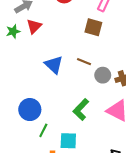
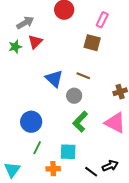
gray circle: (103, 75) -> (74, 96), moved
green line: (43, 130) -> (37, 148), moved

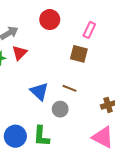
green L-shape: (80, 122) -> (41, 136), moved, turned -40

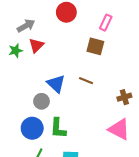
gray circle: (60, 109) -> (41, 101), moved

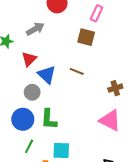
gray arrow: (26, 26) -> (35, 29), moved
red triangle: (36, 45) -> (29, 59), moved

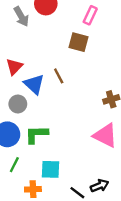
gray arrow: (35, 29) -> (21, 16), moved, turned 90
brown line: (77, 71) -> (59, 76), moved, turned 40
green L-shape: (49, 119) -> (36, 134), turned 85

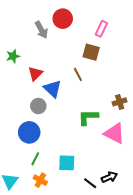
brown line: (59, 76) -> (78, 74), moved
green L-shape: (36, 134) -> (88, 117), moved
orange cross: (33, 189) -> (40, 180), moved, turned 32

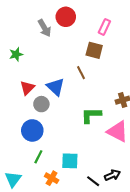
red triangle: (35, 73) -> (27, 88), moved
orange cross: (40, 180) -> (52, 178), moved

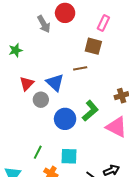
brown line: (81, 73) -> (80, 68), turned -72
green L-shape: (91, 115) -> (90, 111), turned 140
blue circle: (32, 130) -> (65, 119), moved

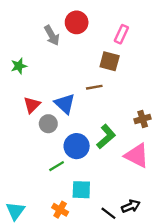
green line: (38, 152) -> (57, 166), moved, turned 32

